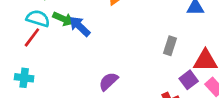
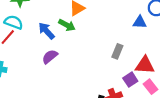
green arrow: (63, 19) -> (67, 25), moved
purple semicircle: (108, 81) -> (50, 57), moved

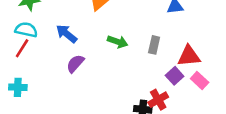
green arrow: (67, 25) -> (118, 42), moved

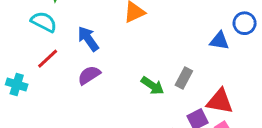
green arrow: (118, 42) -> (153, 86), moved
red line: (22, 48) -> (48, 59), moved

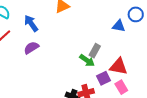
green arrow: (153, 86) -> (87, 60), moved

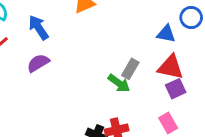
red triangle: (118, 66) -> (171, 67), moved
purple square: (103, 78) -> (176, 89), moved

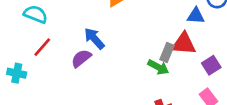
blue arrow: (38, 28) -> (94, 38), moved
red triangle: (171, 67) -> (184, 44), moved

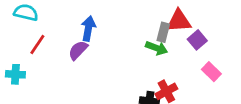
blue arrow: (94, 38) -> (88, 28), turned 60
purple square: (211, 65) -> (197, 40), moved

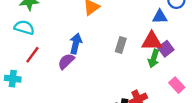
gray rectangle: (163, 32) -> (121, 45), moved
purple square: (197, 40) -> (166, 49), moved
green arrow: (157, 48) -> (154, 58), moved, turned 84

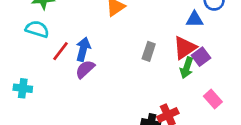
red triangle: (152, 41) -> (185, 48), turned -35
blue arrow: (76, 44) -> (83, 49), moved
red line: (32, 55) -> (61, 51), moved

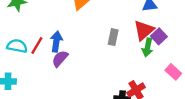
cyan semicircle: (37, 29) -> (17, 46), moved

